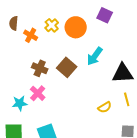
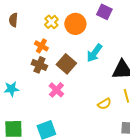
orange cross: (31, 35) -> (41, 46), moved
pink cross: (38, 93) -> (56, 90), moved
cyan star: (20, 103) -> (11, 89), moved

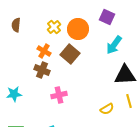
cyan arrow: (94, 53) -> (114, 45), moved
brown square: (66, 64) -> (70, 54), moved
pink cross: (56, 90) -> (59, 95), turned 35

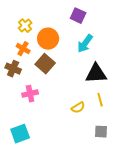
orange circle: (78, 29) -> (48, 39), moved
orange cross: (44, 51) -> (23, 49), moved
brown square: (70, 54) -> (45, 64), moved

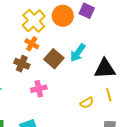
yellow cross: (25, 26) -> (34, 21), size x1.6
orange circle: (48, 39) -> (63, 16), moved
cyan arrow: (85, 44) -> (78, 53), moved

